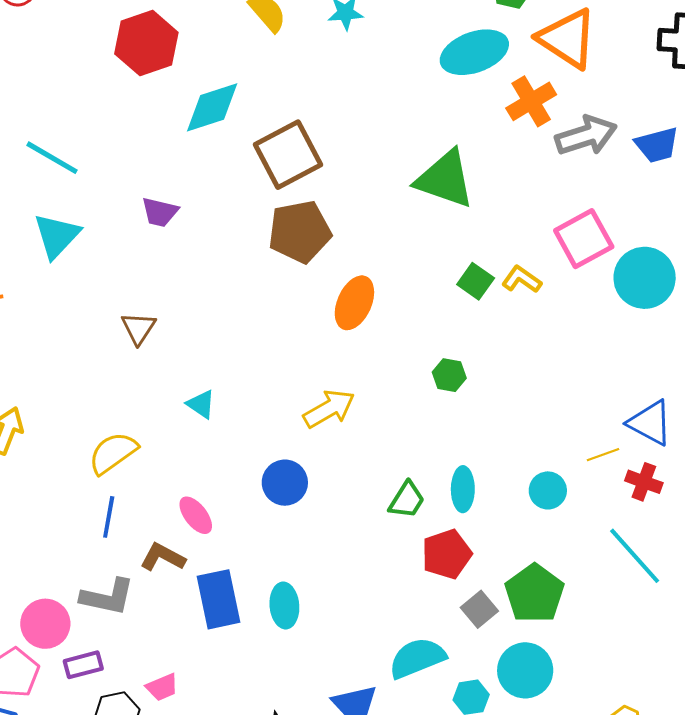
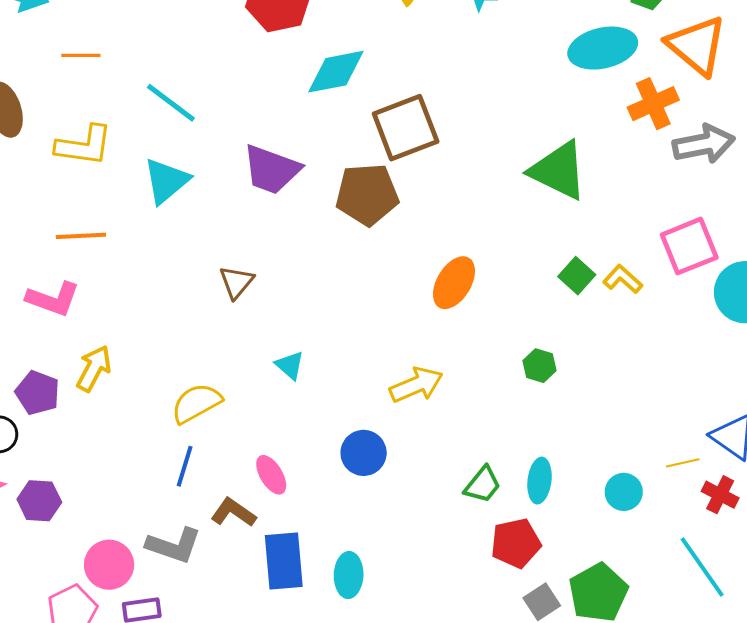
purple trapezoid: (160, 212) -> (271, 170), size x1.6
brown pentagon: (300, 232) -> (367, 194), moved

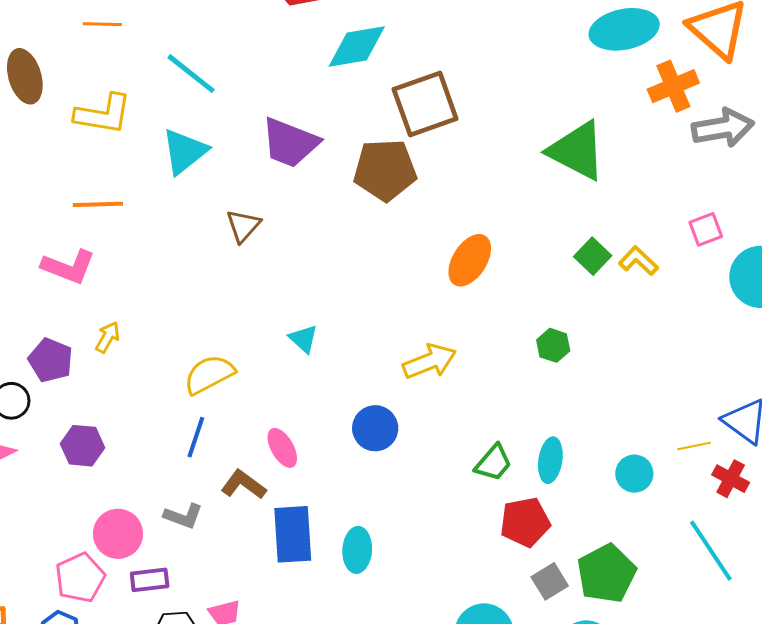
pink square: (689, 246) -> (706, 229), size x0.6
brown triangle: (236, 282) -> (243, 226), moved
yellow arrow: (94, 368) -> (108, 337), size x0.7
purple hexagon: (39, 501) -> (82, 446), moved
gray L-shape: (174, 545) -> (183, 516), size x0.7

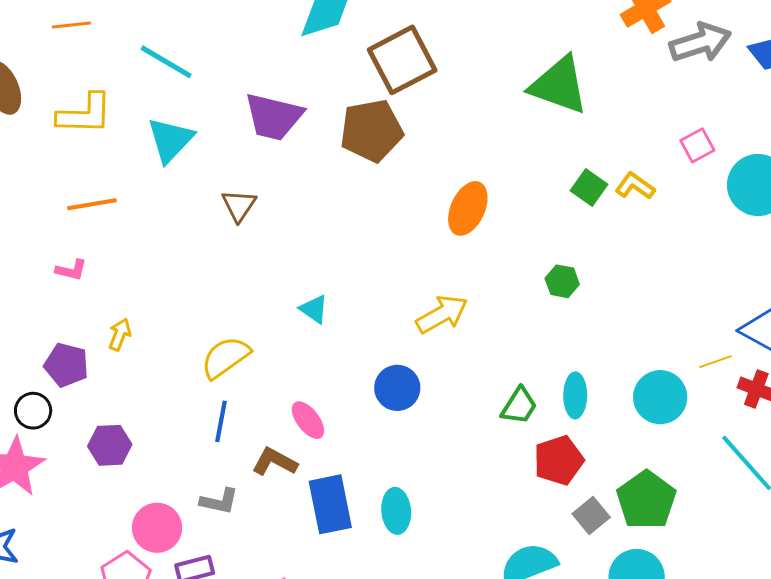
pink L-shape: (68, 267) -> (71, 270), size x0.6
cyan circle: (634, 474) -> (660, 397), size x1.4

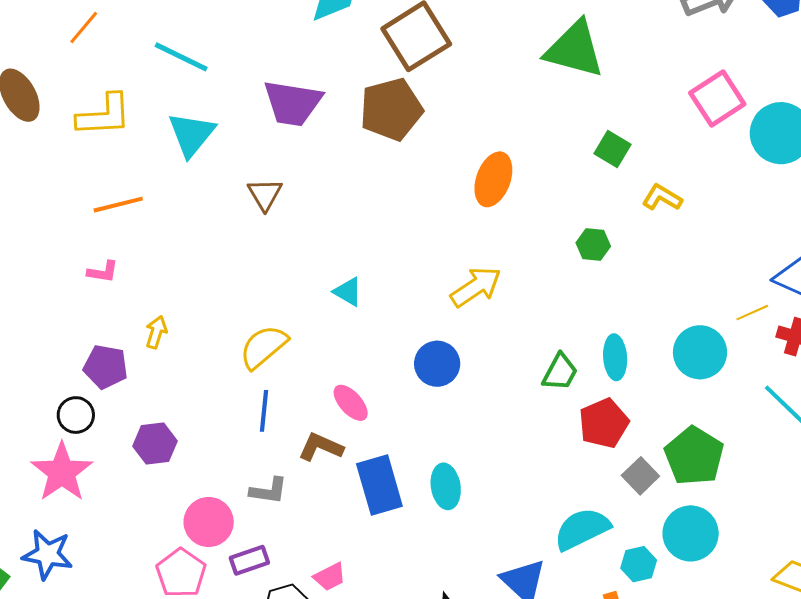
orange line: (71, 25) -> (84, 28), turned -39
pink square: (697, 145) -> (717, 98), size x1.6
yellow L-shape: (635, 186) -> (662, 198), moved

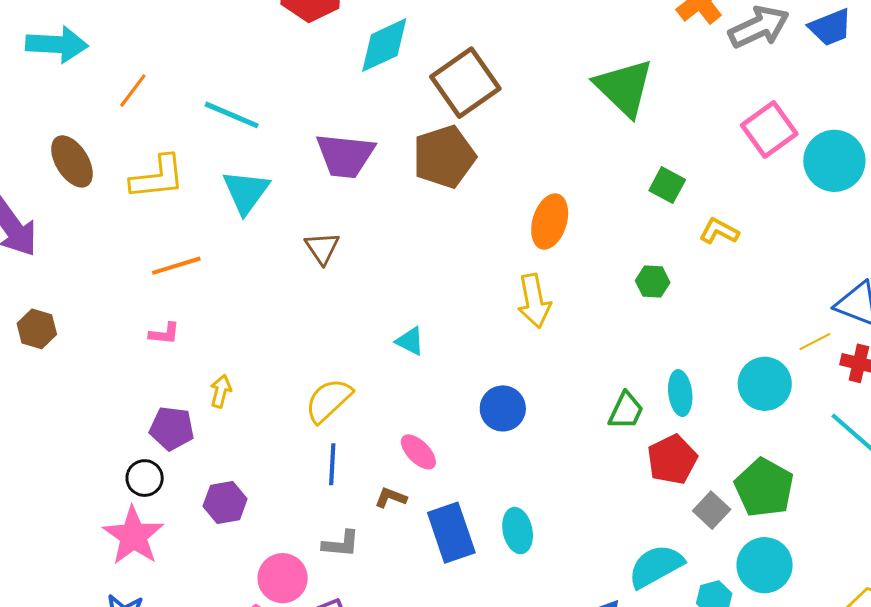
green triangle: (575, 49) -> (624, 88), turned 32
yellow arrow: (476, 287) -> (534, 301), moved, turned 116
brown L-shape: (321, 447) -> (391, 498), size x0.7

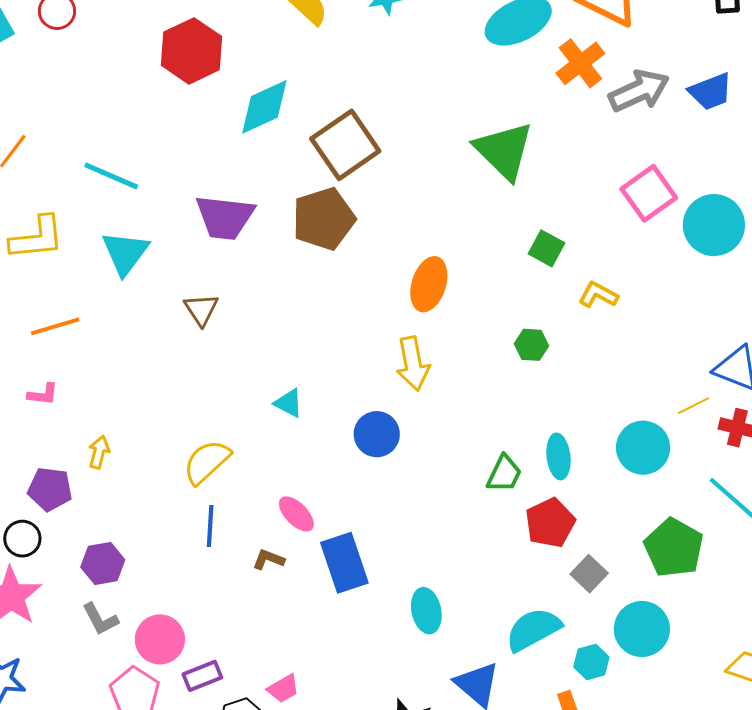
blue circle: (503, 408) -> (377, 434), moved
green pentagon: (764, 488) -> (674, 548), moved
cyan ellipse: (518, 531) -> (426, 611), moved
blue rectangle: (451, 533) -> (344, 563), moved
gray L-shape: (341, 544) -> (100, 619), moved, turned 57

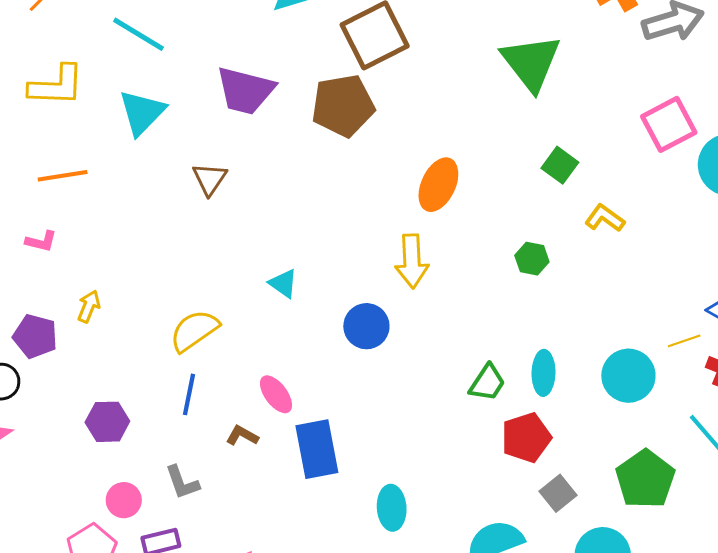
purple hexagon: (103, 564) -> (107, 422), moved
gray L-shape: (100, 619) -> (182, 482), moved
pink circle: (160, 639) -> (124, 500), size x0.7

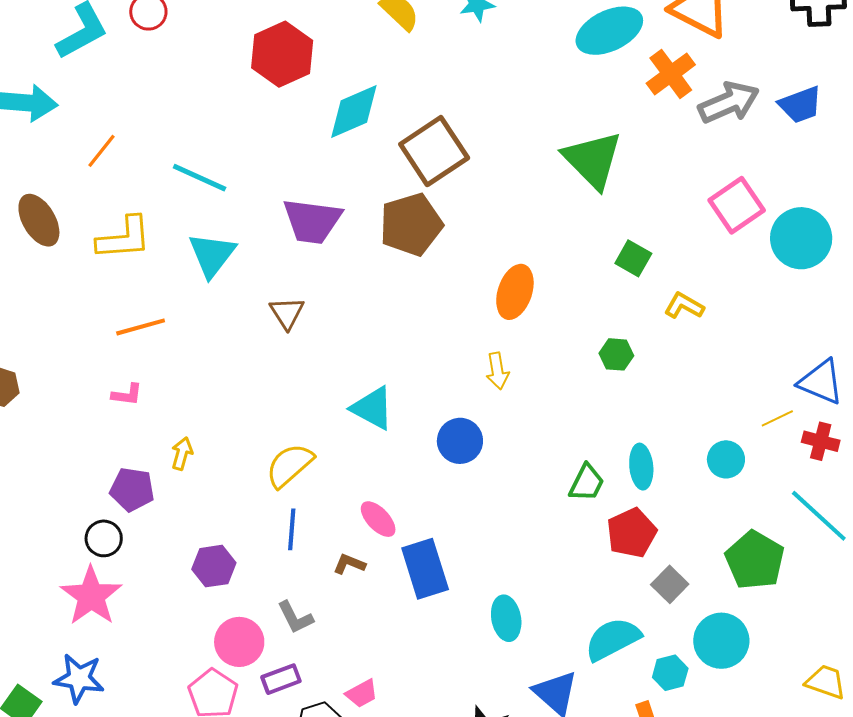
yellow arrow: (412, 261) -> (497, 371), size x0.7
cyan triangle: (283, 283) -> (372, 408), size x1.5
cyan circle: (628, 376) -> (726, 459), size x0.7
pink circle: (124, 500) -> (239, 642), size x1.4

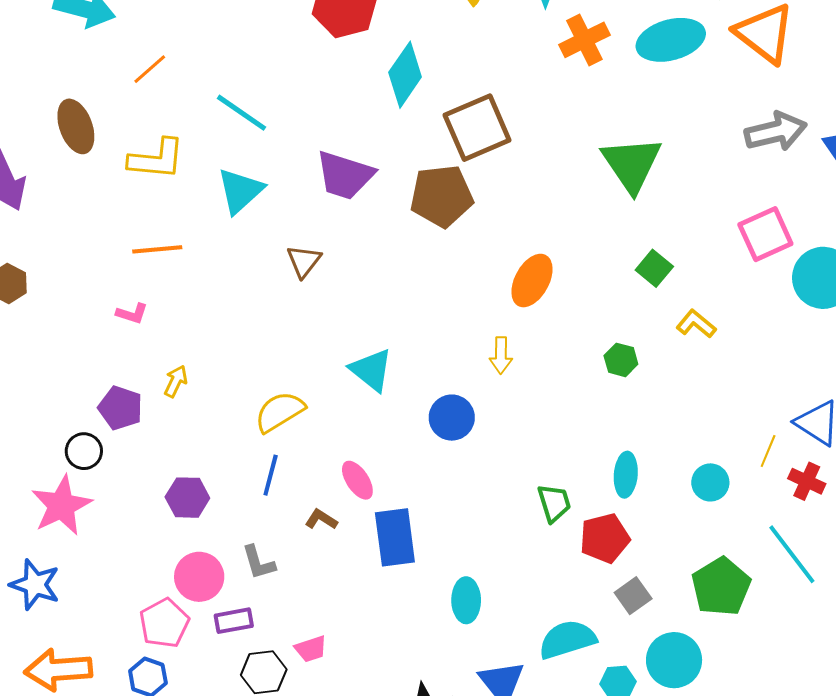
orange cross: (671, 74) -> (584, 40), moved
cyan diamond: (354, 111) -> (405, 75), turned -42
yellow line: (777, 418) -> (768, 451), turned -52
green trapezoid: (587, 483) -> (554, 503), moved, turned -54

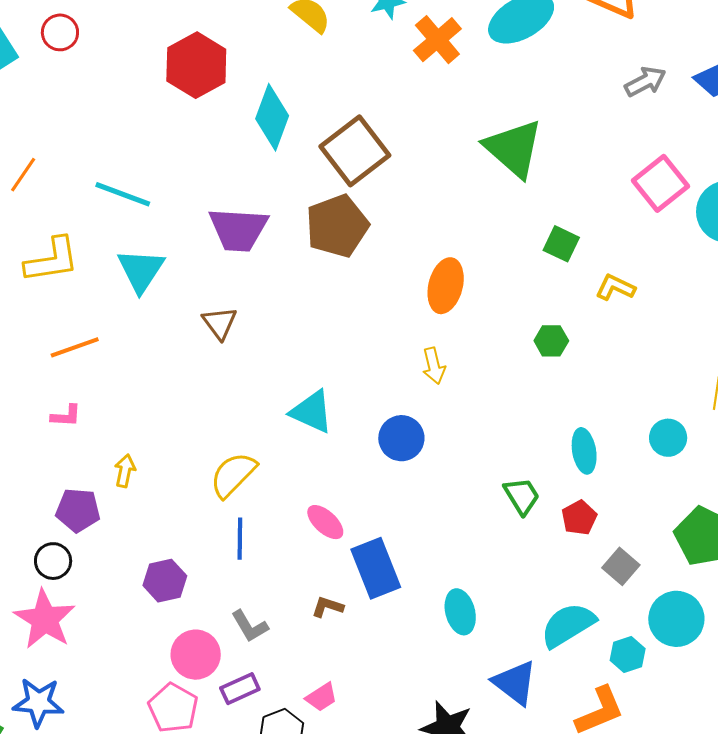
gray arrow: (776, 132) -> (645, 82), size x0.7
brown L-shape: (321, 519) -> (328, 607), moved
red pentagon: (605, 538) -> (579, 518), size x0.7

